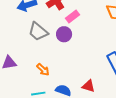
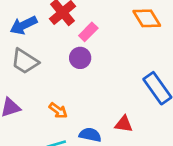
gray trapezoid: (38, 31) -> (25, 61), moved

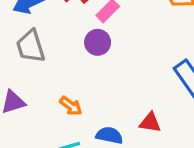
gray trapezoid: (25, 61) -> (31, 46), turned 40

